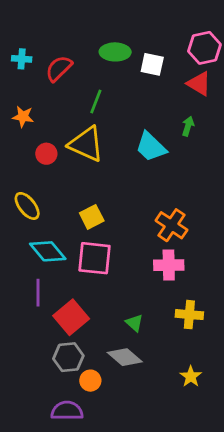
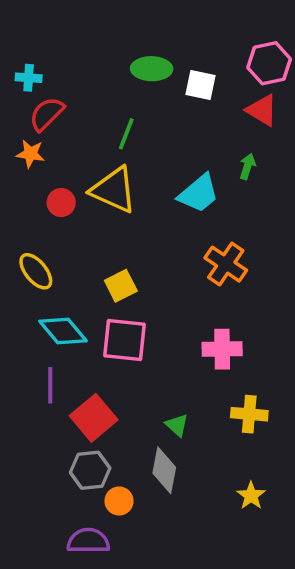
red semicircle: (59, 68) -> (47, 114), moved
cyan trapezoid: (151, 147) -> (199, 193), turned -84
orange cross: (171, 225) -> (226, 264), moved
gray diamond: (125, 357) -> (164, 470), turned 60

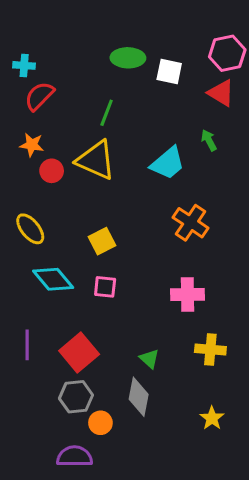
orange star: (30, 154) -> (32, 145), moved
green arrow: (247, 166) -> (209, 140), turned -45
pink square: (124, 340) -> (105, 287), size x0.6
purple line: (50, 385) -> (27, 345), moved

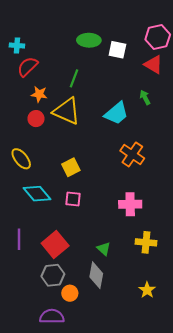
orange star: (32, 145) -> (39, 94), moved

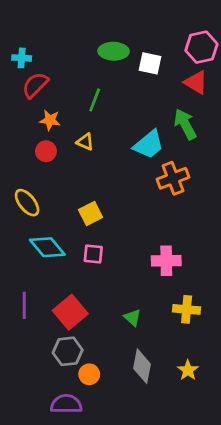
green arrow: (145, 97) -> (185, 124), size x1.6
yellow triangle: (67, 111) -> (85, 142), size x0.5
orange cross: (132, 155) -> (173, 178), moved, turned 35
gray diamond: (96, 275) -> (142, 366), moved

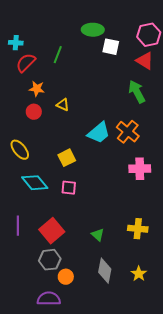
green ellipse: (114, 51) -> (93, 30), moved
green line: (95, 100) -> (58, 55), moved
cyan trapezoid: (149, 144) -> (99, 133), moved
orange cross: (173, 178) -> (128, 132), turned -30
pink cross: (166, 261) -> (140, 169), moved

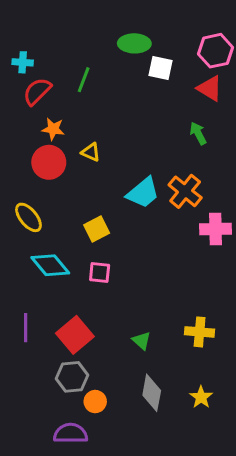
green arrow: (137, 92) -> (198, 133), size x0.7
red circle: (34, 112) -> (49, 162), size x1.5
pink cross: (140, 169) -> (216, 229), moved

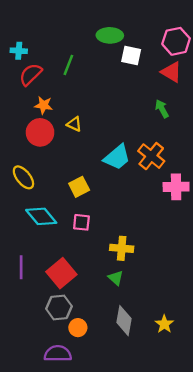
yellow cross: (200, 332) -> (122, 248), moved

